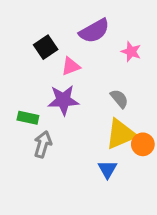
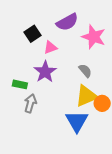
pink star: (131, 52) -> (94, 37), size x1.6
purple star: (63, 100) -> (45, 72), turned -30
blue triangle: (107, 169) -> (77, 121), size x1.6

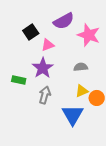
gray semicircle: (85, 71) -> (81, 67), turned -56
yellow triangle: (86, 96) -> (82, 91), size x0.6
gray arrow: (30, 103) -> (45, 95), moved

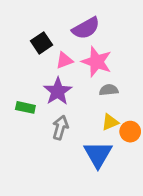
pink star: (89, 35) -> (97, 62), moved

